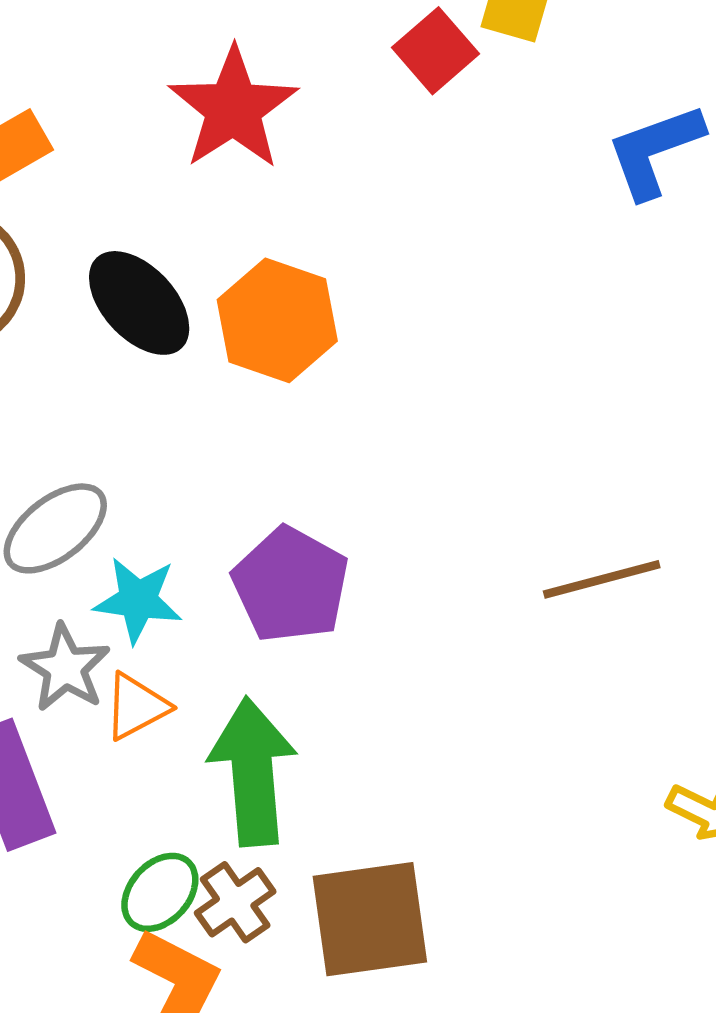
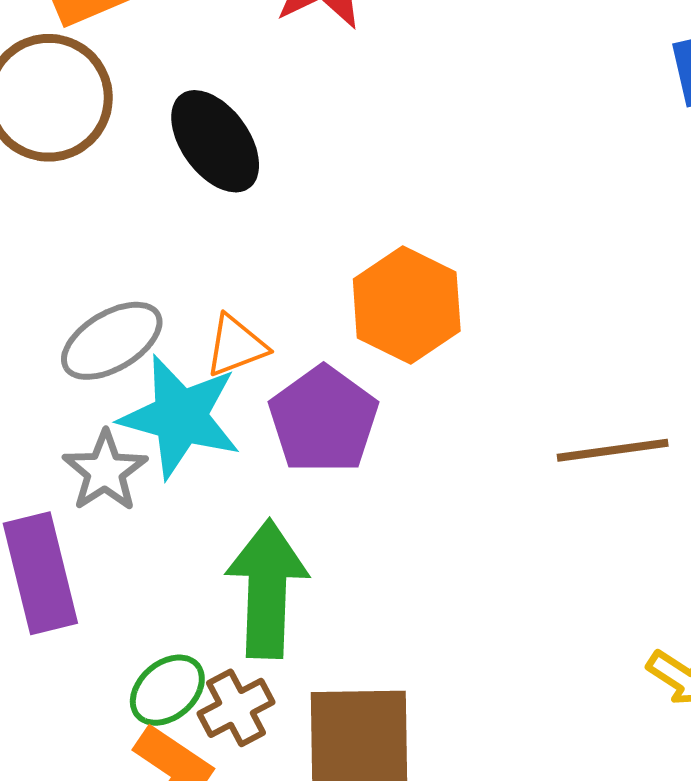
orange hexagon: (277, 320) -> (407, 305), moved
cyan star: (138, 600) -> (180, 417), size x1.5
orange triangle: (136, 706) -> (236, 346), moved

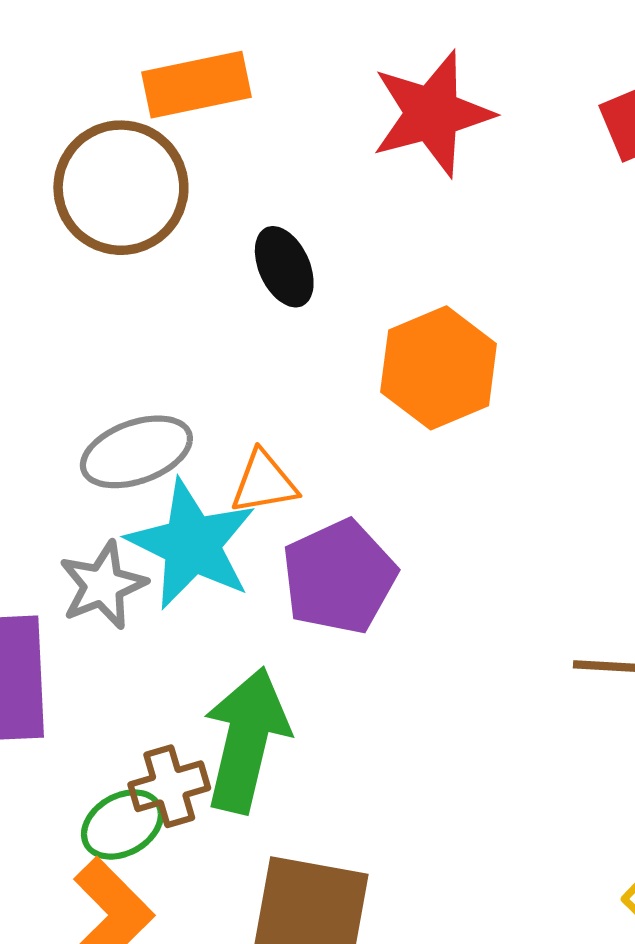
black ellipse: (215, 141) -> (284, 267), size x0.7
orange hexagon: (407, 305) -> (439, 368), moved
brown cross: (236, 708) -> (169, 786), moved

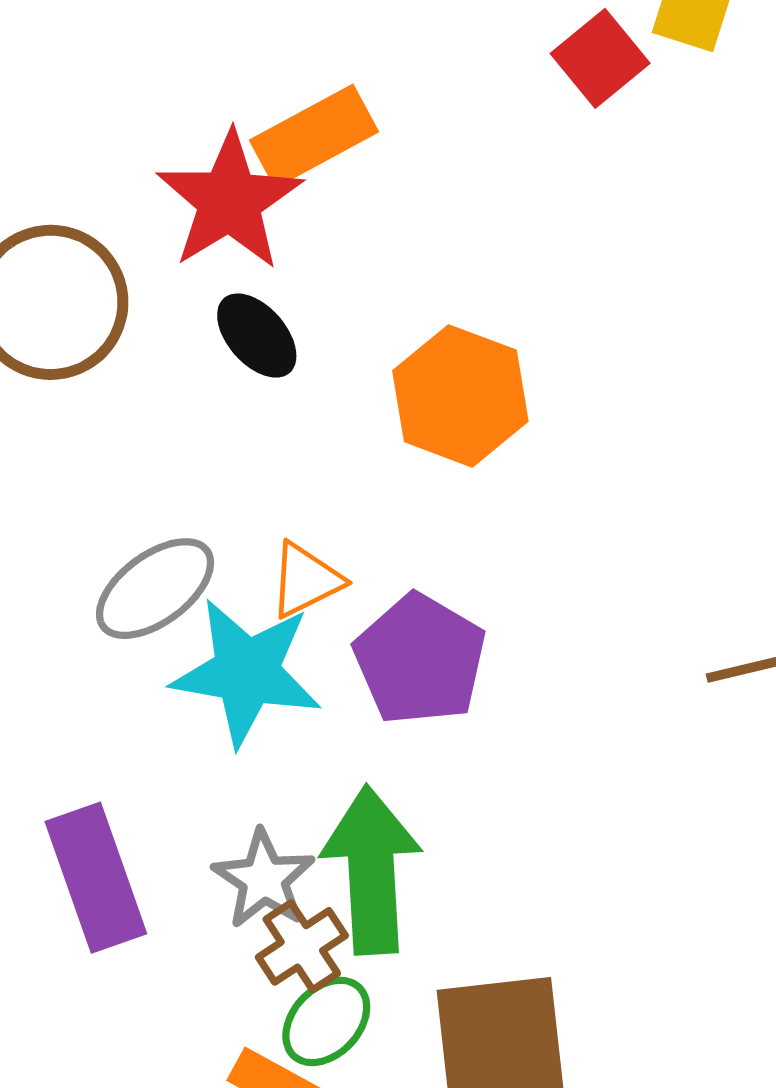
orange rectangle: (197, 85) -> (314, 136), moved
red star: (432, 114) -> (229, 201), moved
gray star: (103, 585) -> (264, 879), moved
green ellipse: (122, 825) -> (326, 1021), moved

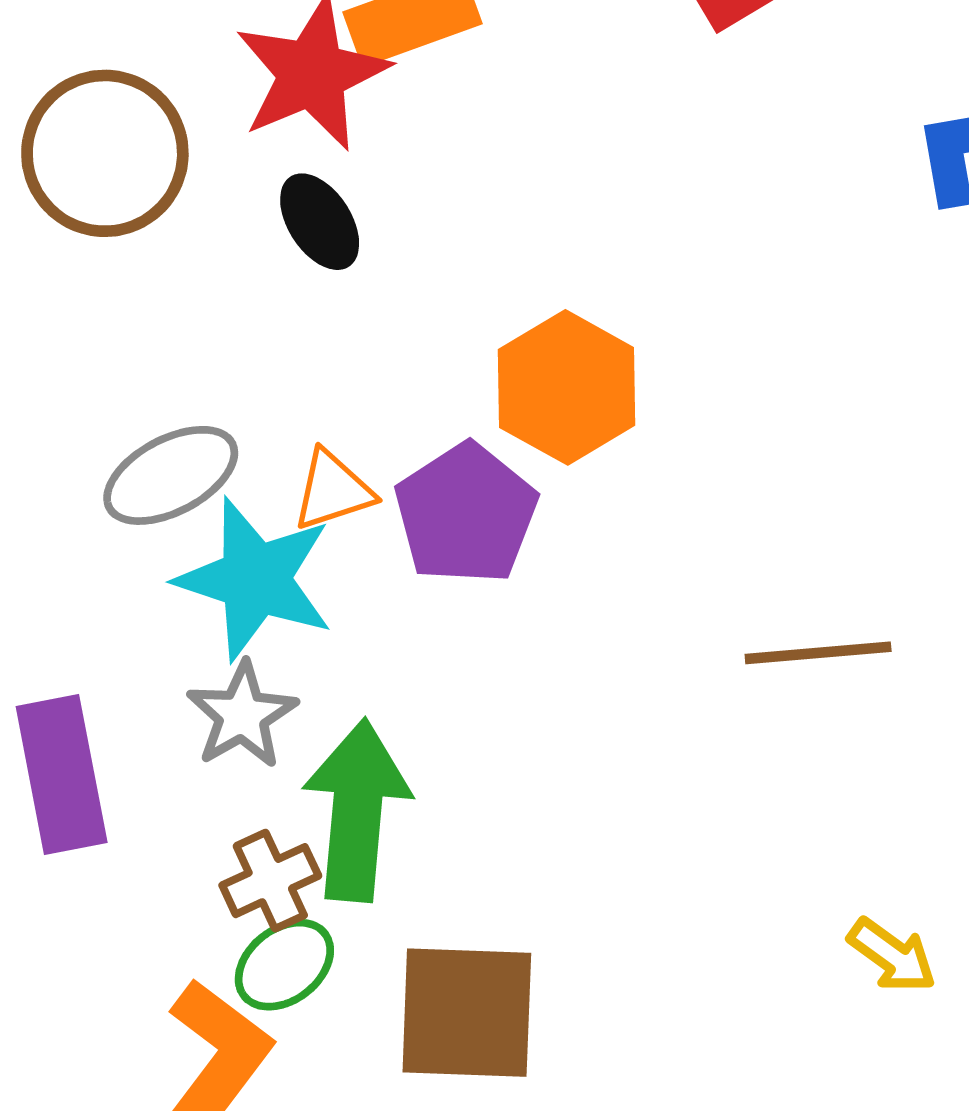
orange hexagon: (460, 396) -> (567, 387), moved
purple pentagon: (420, 659) -> (466, 514), moved
gray star: (264, 879) -> (242, 715), moved

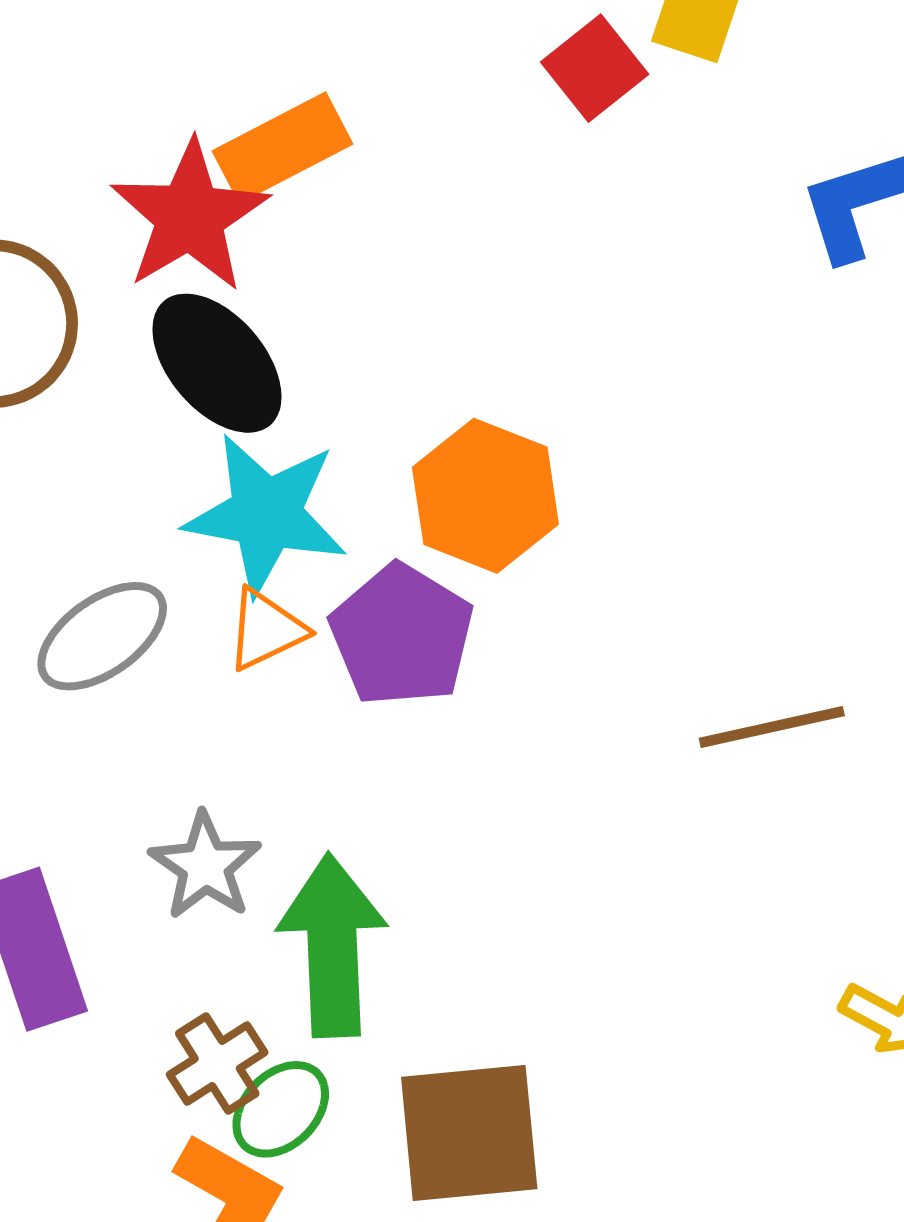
black ellipse: (320, 222) -> (217, 363), size x1.5
cyan star: (255, 579) -> (266, 514), moved
brown cross: (270, 881) -> (217, 1063), moved

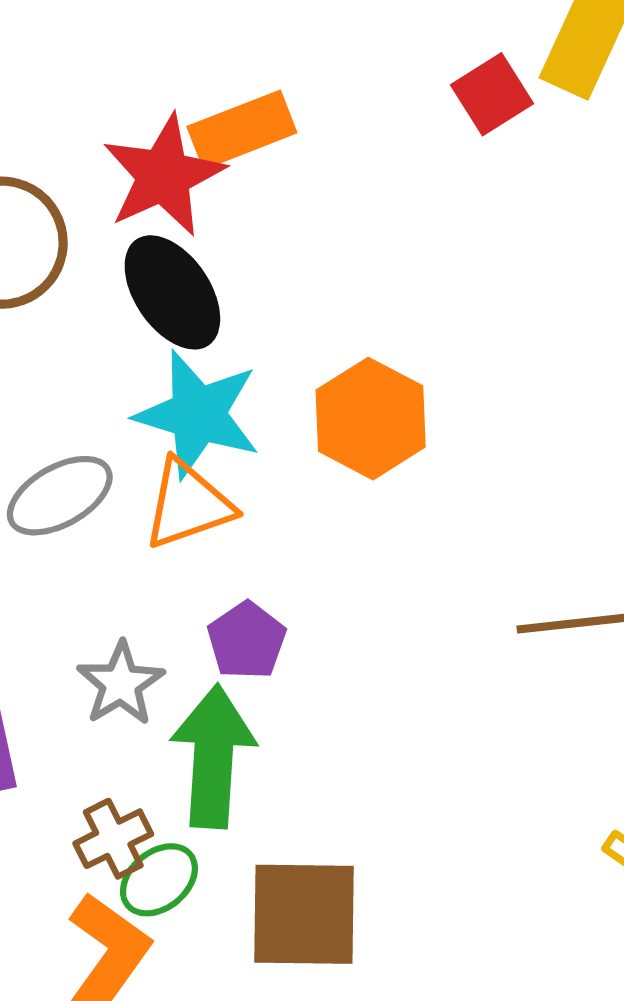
orange triangle: (266, 630) -> (188, 504), size x1.4
purple pentagon: (402, 635) -> (247, 641), moved, size x0.7

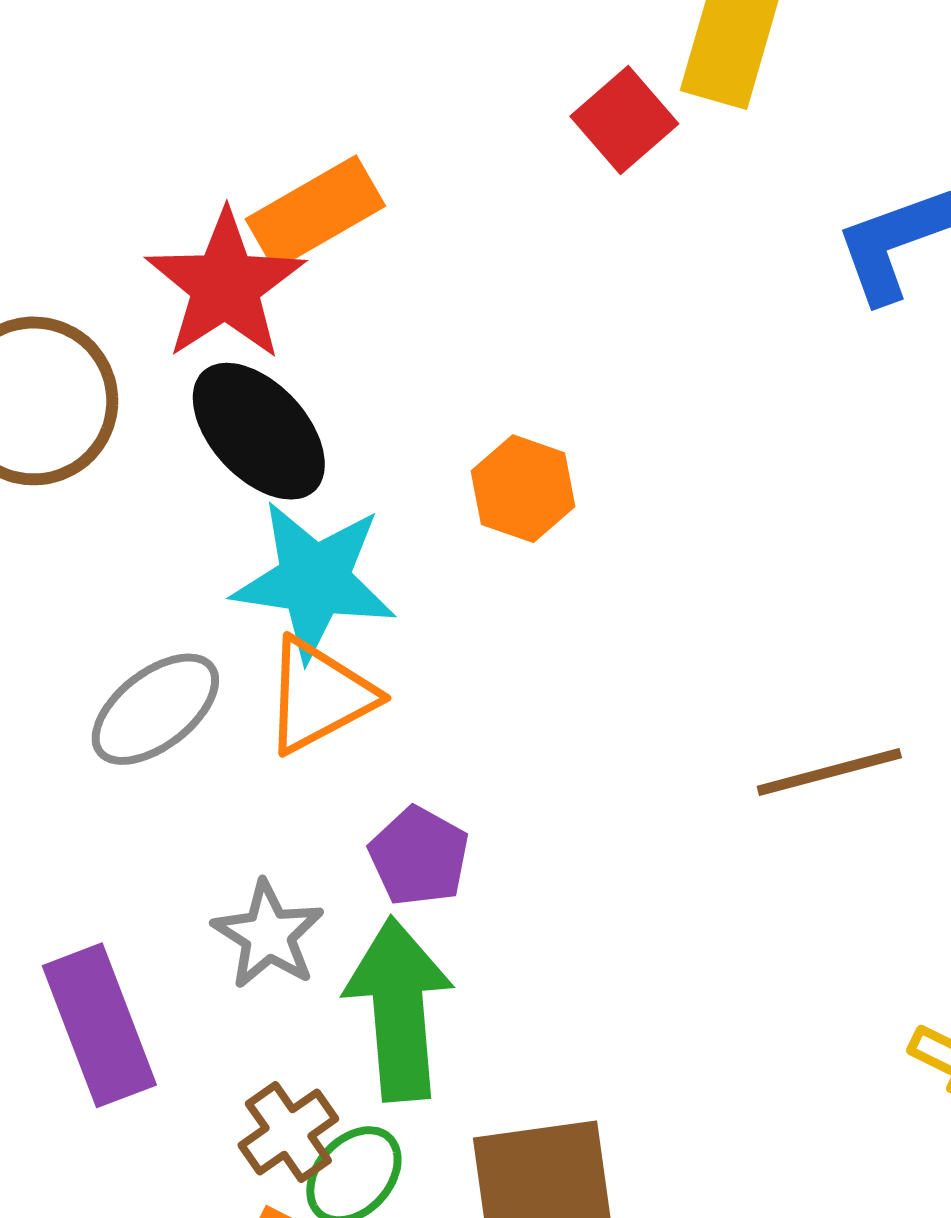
orange hexagon: (371, 419) -> (523, 489), moved, size x0.7

